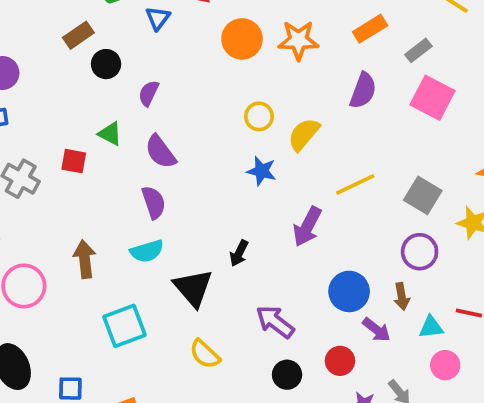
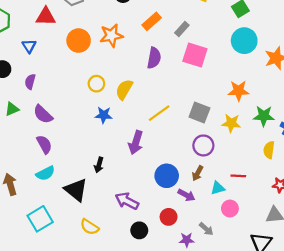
blue triangle: (158, 18) -> (29, 46), moved
green triangle: (110, 134) -> (12, 109), turned -40
brown arrow: (402, 296) -> (198, 173), turned 48

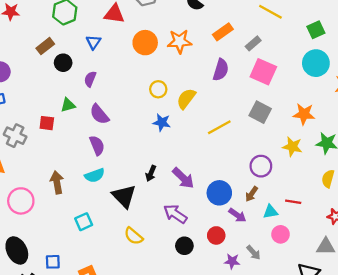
gray square: (199, 112) -> (260, 112), moved
purple arrow: (136, 142) -> (183, 178), moved, turned -70
cyan square: (40, 219) -> (84, 222), size x0.7

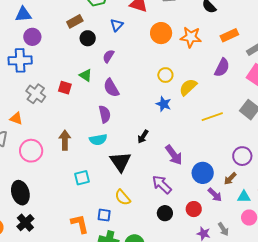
green triangle: (68, 105) -> (86, 75), turned 40
black arrow: (151, 173) -> (143, 137), moved
blue square: (53, 262) -> (104, 215), moved

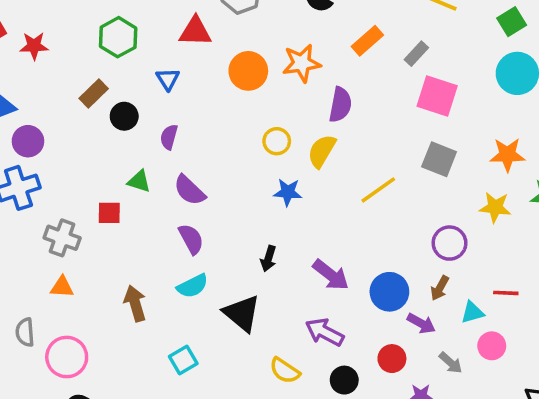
purple semicircle: (222, 68) -> (340, 105), moved
orange triangle: (16, 118) -> (62, 287), moved
pink circle: (31, 151) -> (67, 357), moved
yellow semicircle: (123, 197) -> (285, 371), moved
gray arrow: (223, 229) -> (451, 363), moved

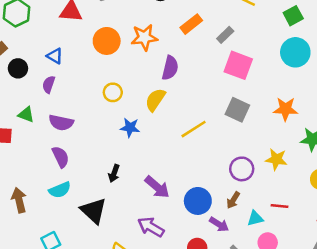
blue triangle: (168, 79) -> (55, 56), moved, turned -30
yellow circle: (277, 141) -> (113, 92), moved
purple semicircle: (189, 190) -> (61, 123), turned -35
yellow star: (495, 207) -> (276, 159), moved

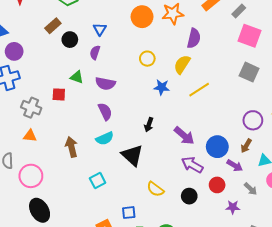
blue triangle: (55, 56) -> (100, 29), turned 32
yellow line: (194, 129) -> (199, 90), moved
purple arrow: (151, 227) -> (192, 165), moved

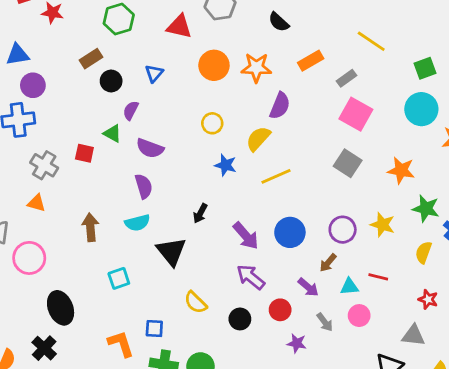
purple semicircle: (95, 53) -> (131, 110), moved
blue circle: (217, 147) -> (290, 232), moved
black ellipse: (40, 210) -> (61, 308), moved

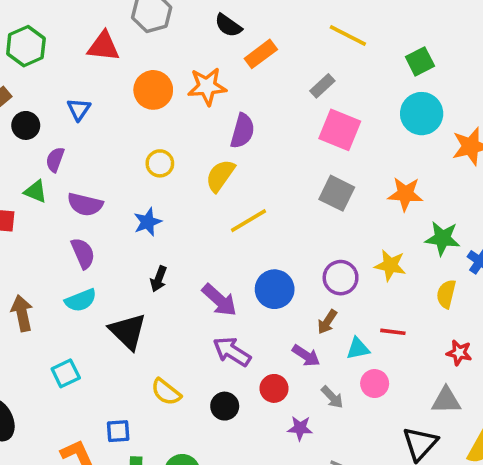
orange rectangle: (311, 61) -> (261, 54), moved
blue star: (226, 165) -> (148, 222), moved, turned -30

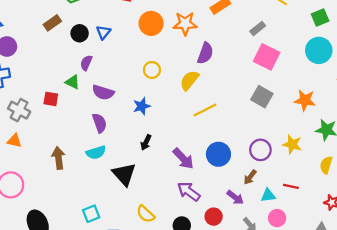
black circle: (26, 125) -> (80, 33), moved
cyan square: (66, 373) -> (91, 214), moved

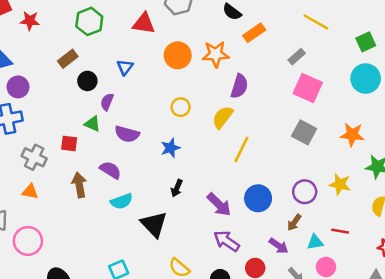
black circle: (80, 33) -> (87, 81), moved
yellow line: (205, 110) -> (241, 149), turned -35
purple semicircle: (100, 123) -> (110, 170), moved, turned -36
brown arrow: (58, 158) -> (79, 185), moved

